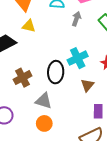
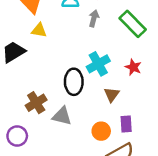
brown cross: (22, 78) -> (36, 103), moved
orange circle: (44, 123) -> (101, 131), moved

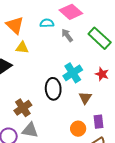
gray arrow: (94, 18) -> (67, 35), turned -48
gray triangle: (62, 116) -> (30, 130), moved

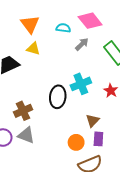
gray arrow: (67, 35) -> (82, 44), turned 72
brown triangle: (85, 98) -> (93, 121), moved

